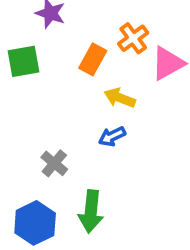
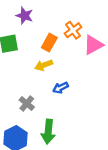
yellow arrow: (120, 98) -> (44, 65), moved, turned -42

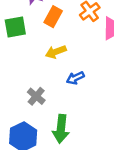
orange rectangle: (49, 43) -> (53, 17), moved

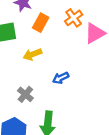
yellow arrow: (56, 52) -> (32, 54), moved

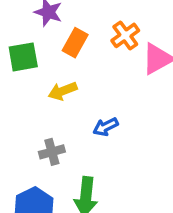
gray cross: (25, 94) -> (52, 152), turned 35

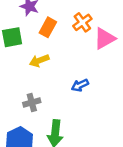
blue arrow: (106, 127) -> (80, 85), moved

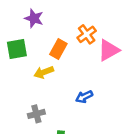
orange rectangle: (48, 27) -> (58, 49), moved

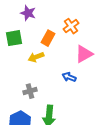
pink triangle: (109, 50) -> (84, 54), moved
blue arrow: (84, 97) -> (69, 77), turned 48

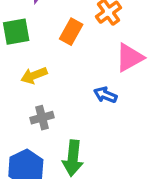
yellow arrow: (36, 57) -> (34, 75), moved

